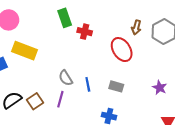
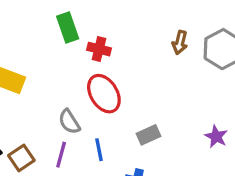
red ellipse: (122, 50) -> (104, 94), moved
blue line: (88, 84) -> (99, 150), moved
gray rectangle: (116, 86) -> (148, 135), turned -40

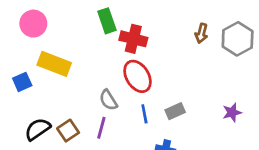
red cross: (99, 49) -> (133, 39), size x1.4
purple star: (216, 137) -> (232, 112), turned 30
blue line: (99, 150) -> (144, 114), moved

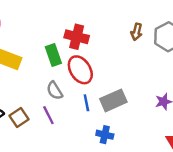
green rectangle: (107, 21) -> (53, 55), moved
gray rectangle: (175, 111) -> (113, 100), size x1.5
purple line: (101, 128) -> (48, 115), turned -42

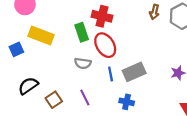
gray semicircle: (55, 91) -> (83, 63), turned -49
purple line: (48, 115) -> (85, 98), moved
brown square: (19, 118) -> (54, 100), moved

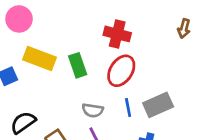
green rectangle: (82, 32) -> (78, 65), moved
red ellipse: (105, 45) -> (121, 71), turned 65
gray semicircle: (83, 63) -> (93, 110), moved

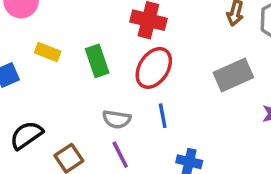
yellow rectangle: (39, 58) -> (48, 52), size x0.6
gray rectangle: (158, 105) -> (233, 75), moved

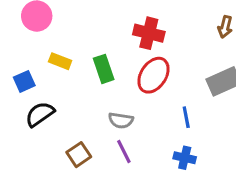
blue line: (163, 116) -> (186, 117), moved
black semicircle: (26, 135) -> (40, 114), moved

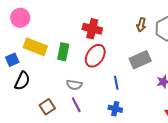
yellow rectangle: (60, 61) -> (35, 47), size x1.6
green rectangle: (104, 69) -> (63, 52), turned 30
black semicircle: (40, 114) -> (22, 81), turned 150

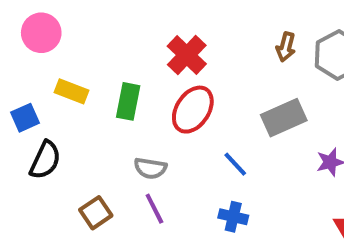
red cross: (92, 29) -> (187, 55), turned 30
yellow rectangle: (35, 47) -> (72, 91), size x0.7
blue line: (116, 83) -> (235, 164), turned -32

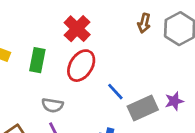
gray rectangle: (284, 118) -> (143, 108), moved
blue line: (235, 164) -> (115, 92), moved

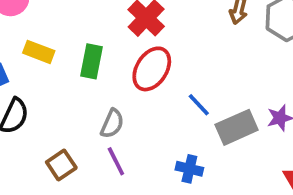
gray semicircle: (52, 105) -> (112, 124), turned -75

